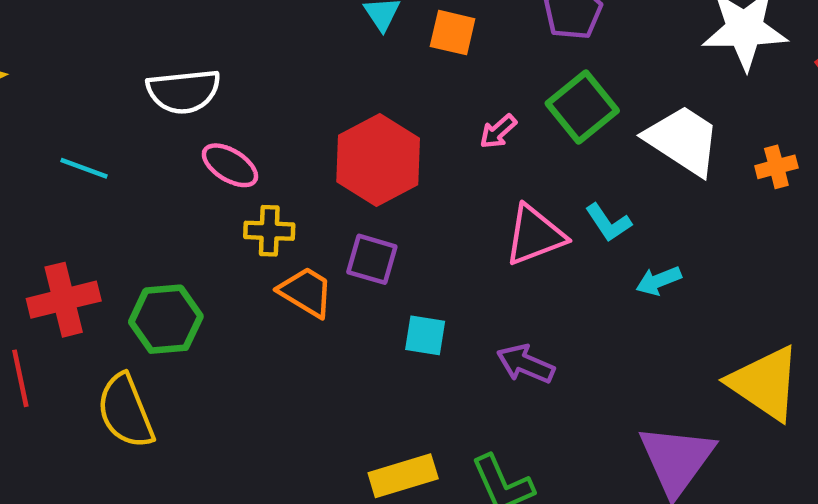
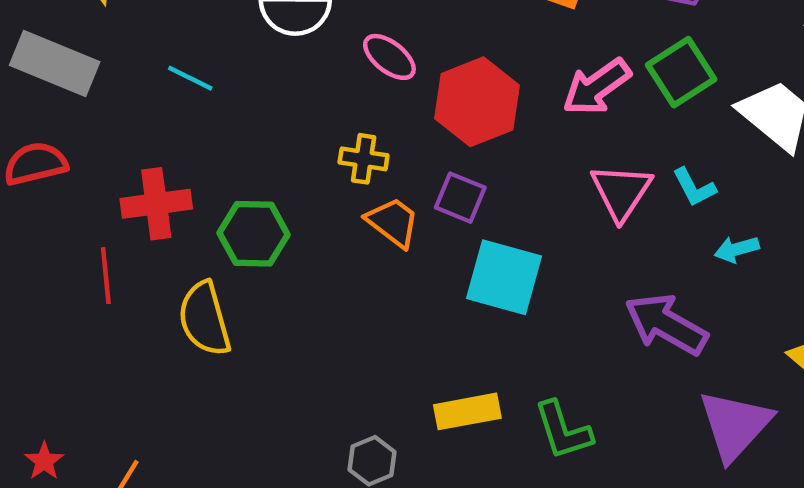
pink arrow: (498, 131) -> (597, 87), size x1.8
pink ellipse: (230, 165) -> (389, 57), moved
pink triangle: (535, 235) -> (621, 192), turned -42
cyan square: (425, 335) -> (504, 277), size x1.8
purple arrow: (526, 364) -> (666, 324), moved, size x1.5

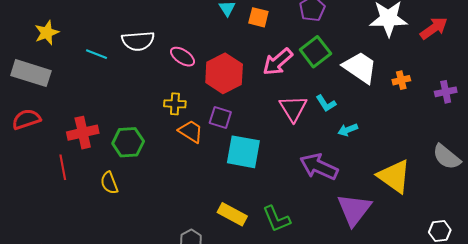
cyan line: (190, 78) -> (96, 54), moved
yellow semicircle: (204, 319) -> (109, 183), size x0.7
yellow rectangle: (467, 411) -> (232, 214), turned 44

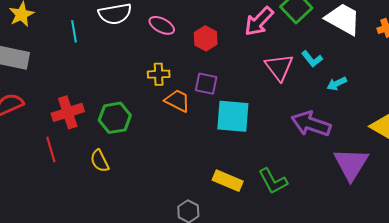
cyan line: (96, 54) -> (74, 31), turned 65
red hexagon: (224, 73) -> (206, 38), size x0.6

